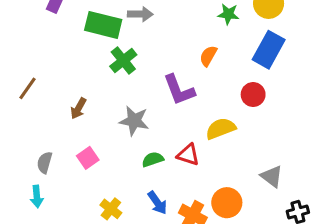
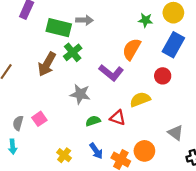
orange semicircle: (208, 56) -> (132, 49), size x1.5
purple L-shape: (179, 90) -> (111, 73), turned -30
brown arrow: (78, 108) -> (47, 64), moved, size x1.6
pink square: (88, 158) -> (39, 119), moved

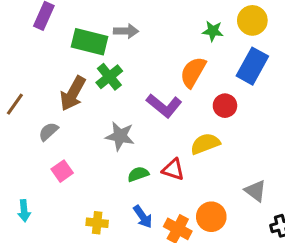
red circle: (163, 76) -> (225, 106), moved
gray semicircle: (18, 123) -> (48, 131), moved, turned 32
yellow cross: (64, 155) -> (97, 223), turned -32

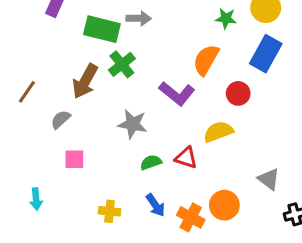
pink square: (62, 171) -> (74, 159), turned 35

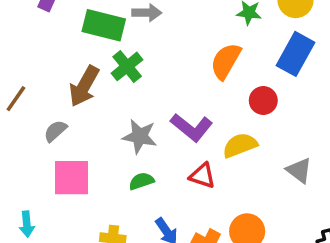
purple L-shape: (177, 93) -> (192, 127), moved
pink square: (74, 159) -> (72, 178), size x1.6
green semicircle: (151, 162) -> (141, 181), moved
gray triangle: (269, 179) -> (299, 170), moved

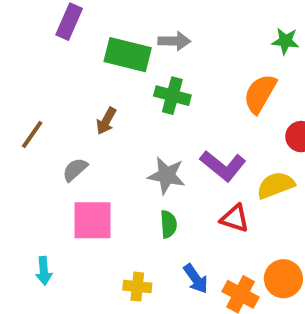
green cross: (127, 66) -> (172, 96), moved, turned -36
brown arrow: (84, 86) -> (106, 121), size x0.6
green semicircle: (141, 181) -> (168, 224), turned 105

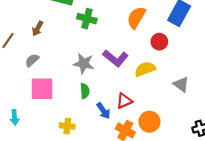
brown arrow: (106, 121) -> (38, 28), moved
red triangle: (235, 218) -> (124, 101), moved, turned -42
blue arrow: (196, 279) -> (103, 111), moved

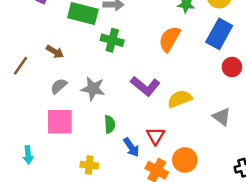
brown arrow: (38, 28) -> (55, 52), turned -88
red circle: (159, 42) -> (232, 67), moved
gray semicircle: (32, 60) -> (59, 86), moved
gray star: (84, 64) -> (93, 89), moved
red triangle: (124, 101) -> (155, 136), turned -35

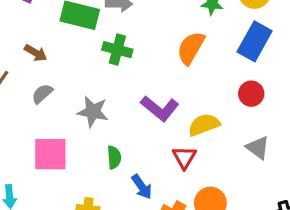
brown arrow: (55, 52) -> (36, 53), moved
red circle: (232, 67) -> (251, 94), moved
gray semicircle: (59, 86) -> (42, 94), moved
red triangle: (155, 136) -> (184, 157), moved

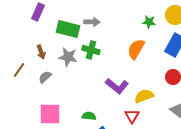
brown arrow: (36, 53) -> (41, 52), turned 40
gray star: (93, 112) -> (68, 57), moved
green semicircle: (114, 157) -> (89, 116), turned -80

